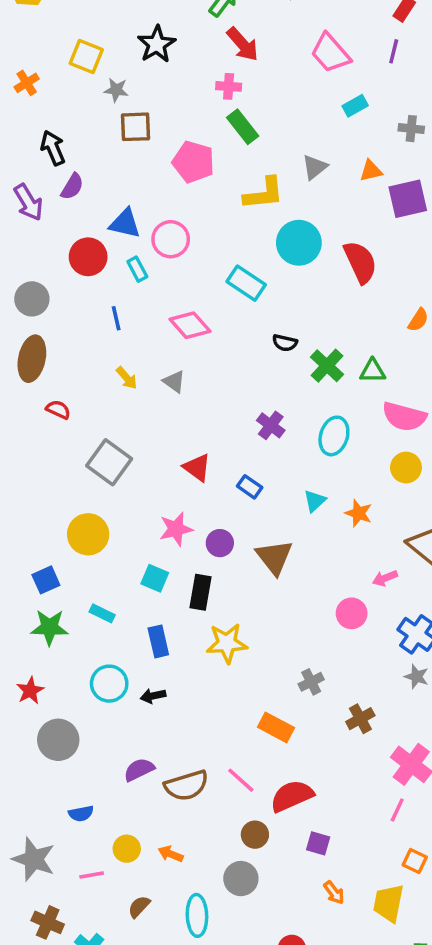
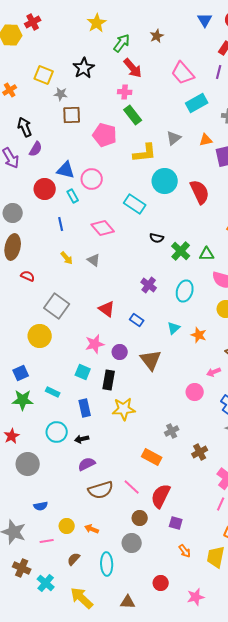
cyan rectangle: (355, 106) -> (197, 103), size x1.5
yellow circle: (88, 534) -> (40, 336), moved
purple semicircle: (139, 770) -> (87, 464), moved
red semicircle: (292, 796) -> (161, 496), turned -40

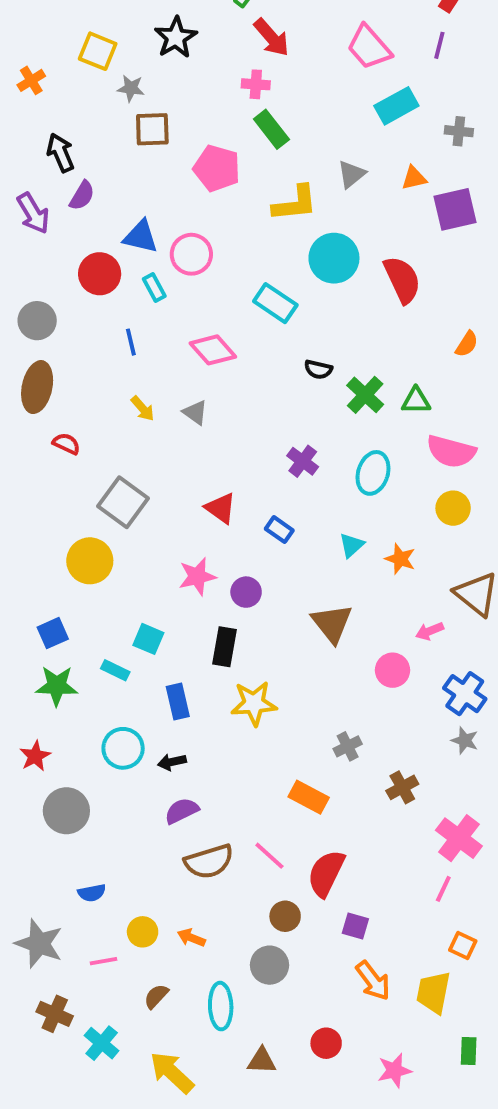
brown triangle: (151, 360) -> (332, 623), moved
cyan square: (83, 372) -> (148, 639), moved
orange arrow: (185, 551) -> (373, 981), size x1.5
brown triangle: (128, 602) -> (262, 1061), moved

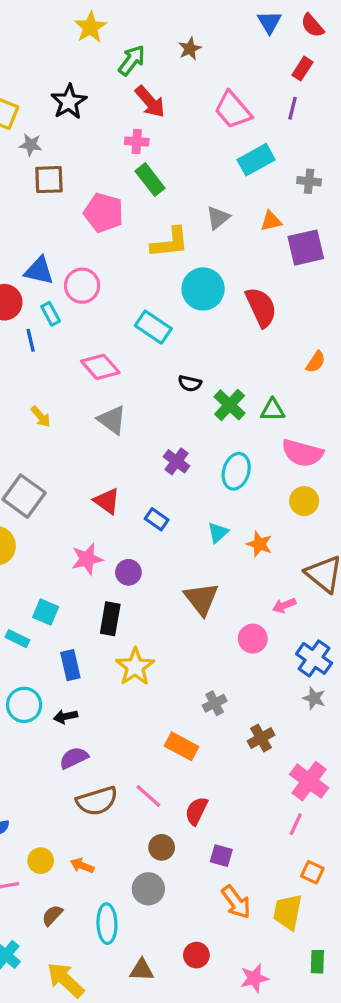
blue line: (131, 342) -> (31, 340), moved
gray triangle: (195, 412) -> (112, 420), moved, size x1.4
yellow star: (254, 703) -> (135, 667), turned -30
red semicircle: (326, 873) -> (196, 811), size x0.7

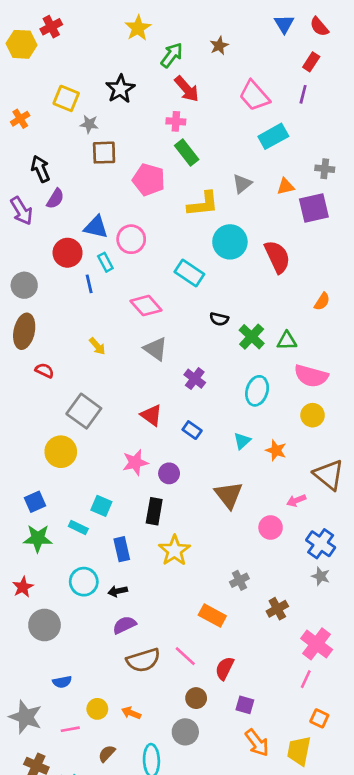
gray cross: (309, 181) -> (325, 169), moved
purple cross: (177, 461) -> (195, 379), moved

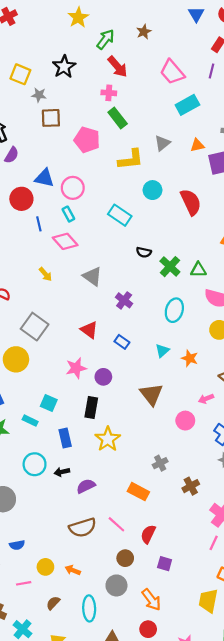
cyan circle: (230, 242) -> (153, 190), size x0.7
cyan rectangle: (105, 262) -> (68, 214), moved
pink diamond: (146, 306) -> (65, 241), moved
purple semicircle: (124, 625) -> (86, 486), moved
orange arrow: (257, 743) -> (151, 600), moved

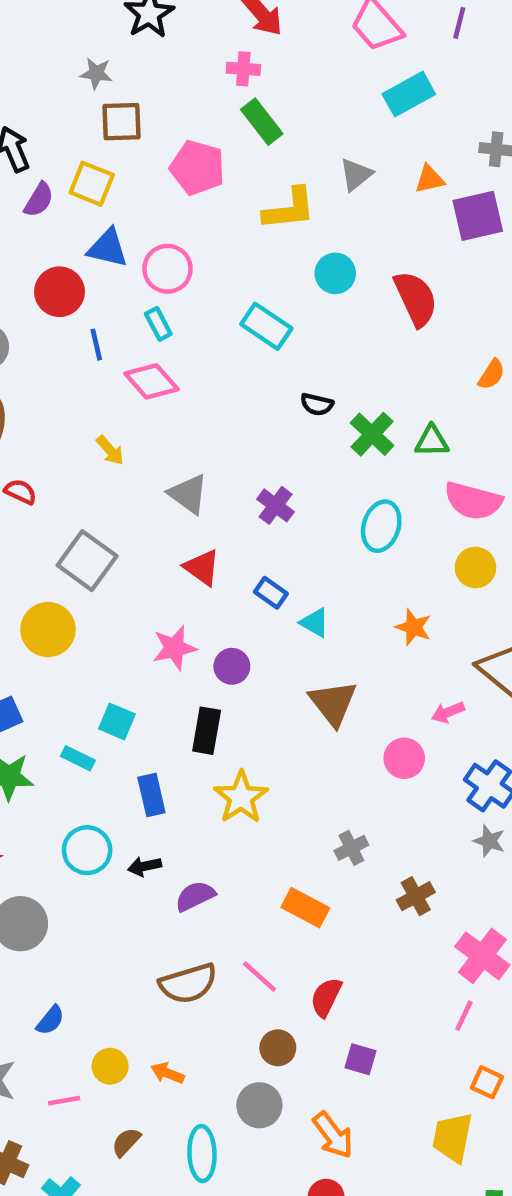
yellow square: (20, 74) -> (92, 184), moved
gray triangle: (92, 276) -> (188, 494), moved
cyan triangle: (162, 351) -> (315, 623), moved, turned -48
blue semicircle: (17, 545) -> (50, 1020), turned -40

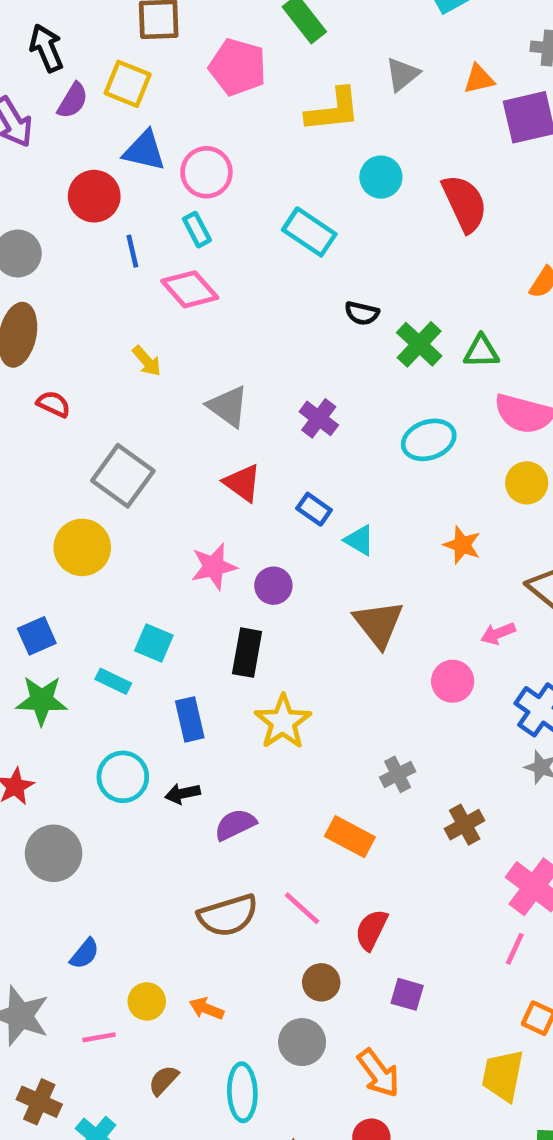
cyan ellipse: (381, 526) -> (429, 440), turned 54

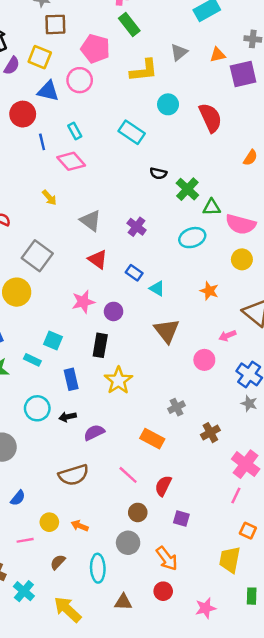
pink circle: (206, 172) -> (80, 80), moved
green triangle: (481, 351) -> (212, 207), moved
brown semicircle: (228, 915) -> (74, 475), moved

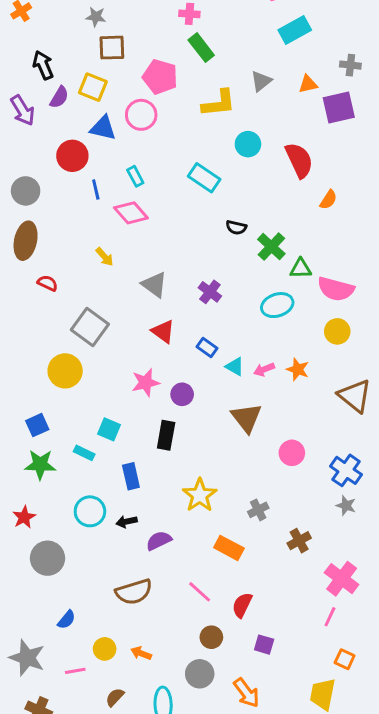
orange semicircle: (250, 158) -> (328, 200), moved
pink arrow: (227, 336) -> (264, 369), moved
yellow star: (118, 380) -> (200, 495), moved

